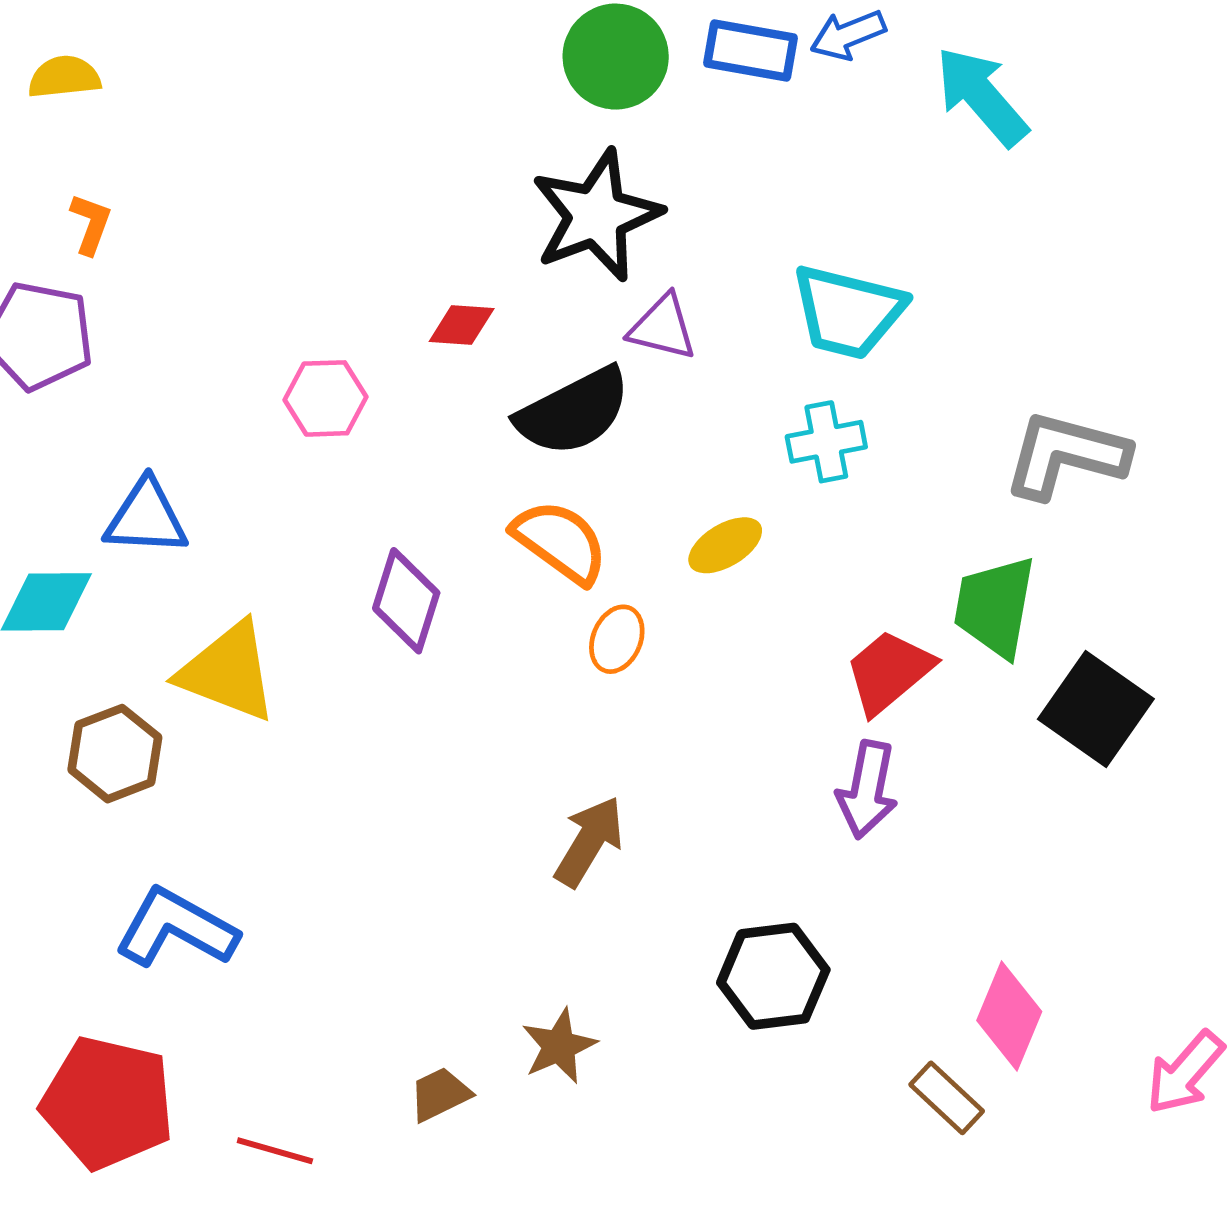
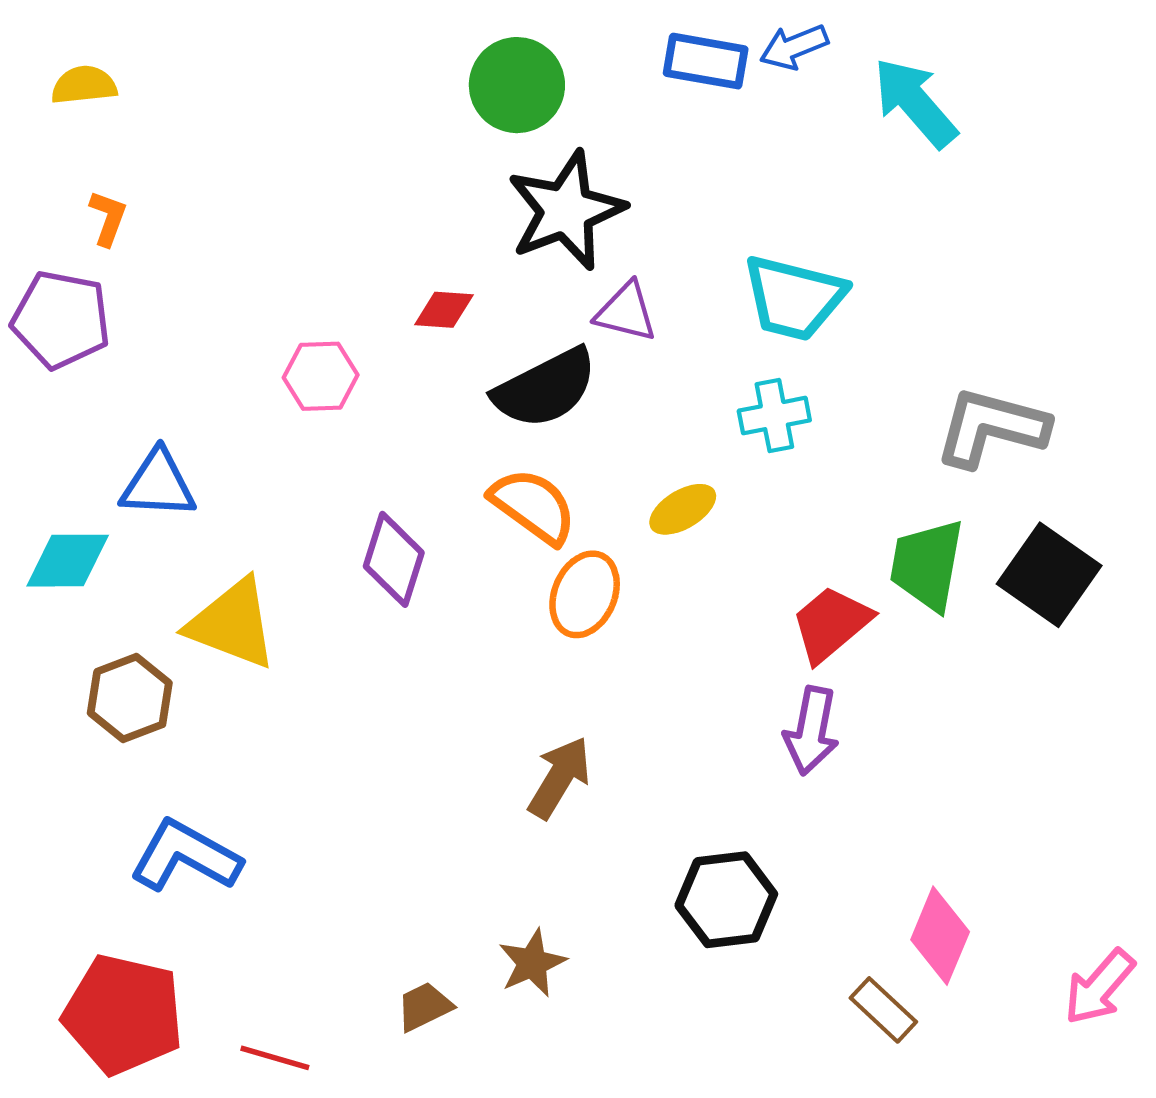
green circle: (616, 57) -> (517, 85), moved
orange ellipse: (617, 639) -> (585, 594), size x1.4
black square: (1096, 709) -> (1049, 575), moved

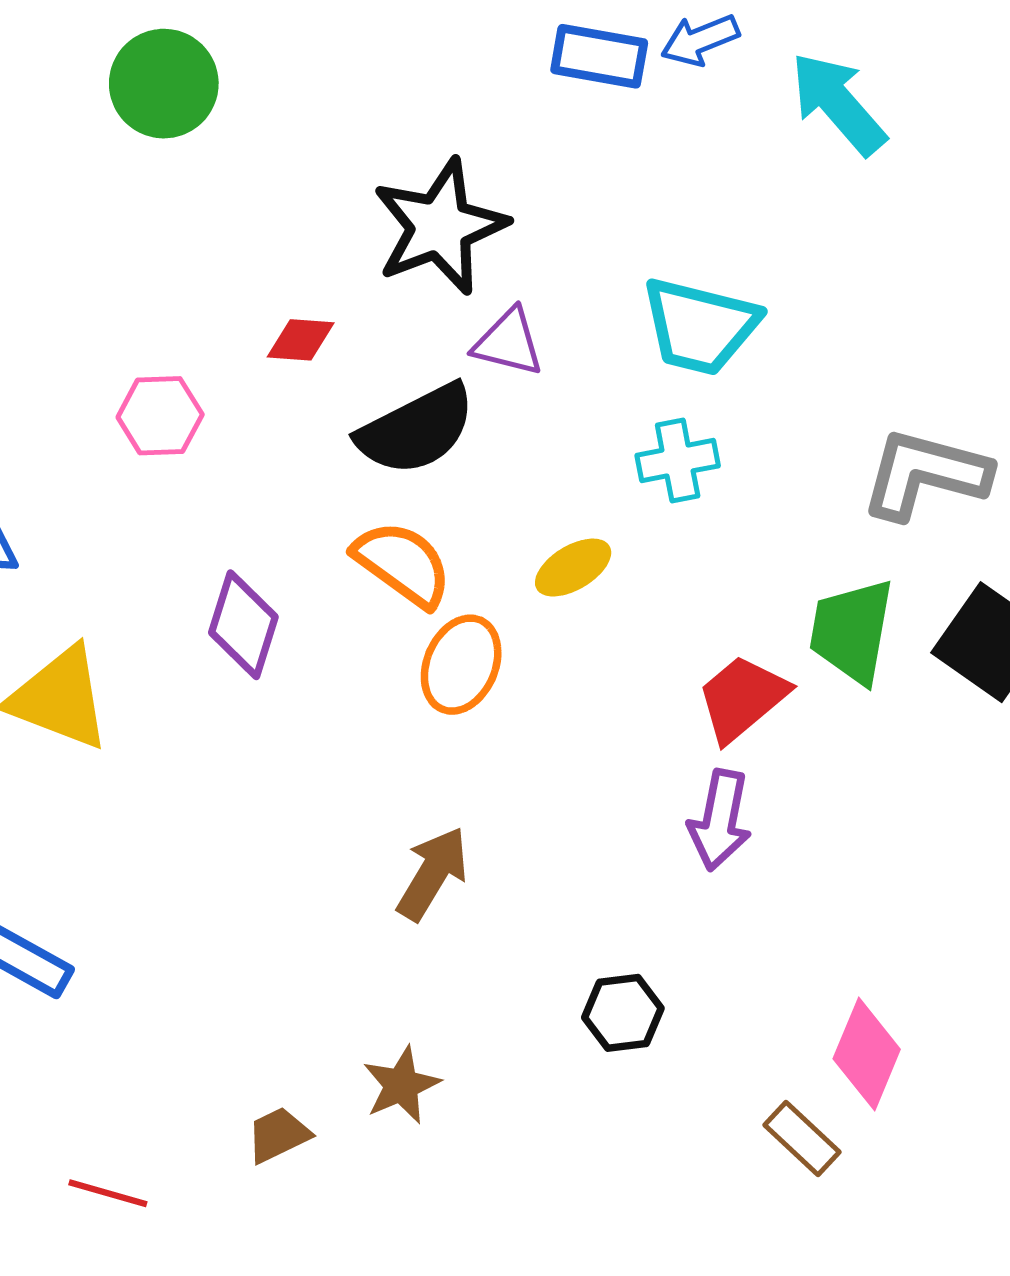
green circle: (517, 85) -> (164, 84), moved
black hexagon: (726, 900) -> (623, 1013), size x0.7

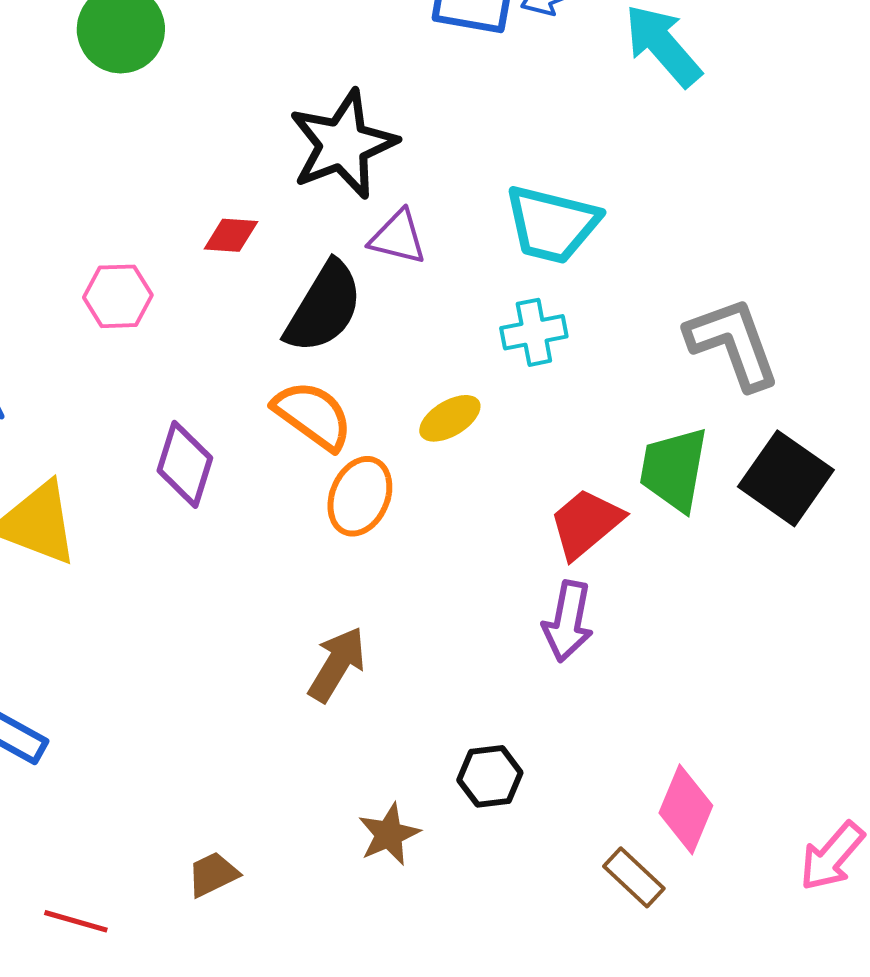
black semicircle: (416, 429) -> (324, 307), turned -32
gray L-shape: (925, 474) -> (733, 343), turned 55
brown star: (401, 1085) -> (389, 834), moved

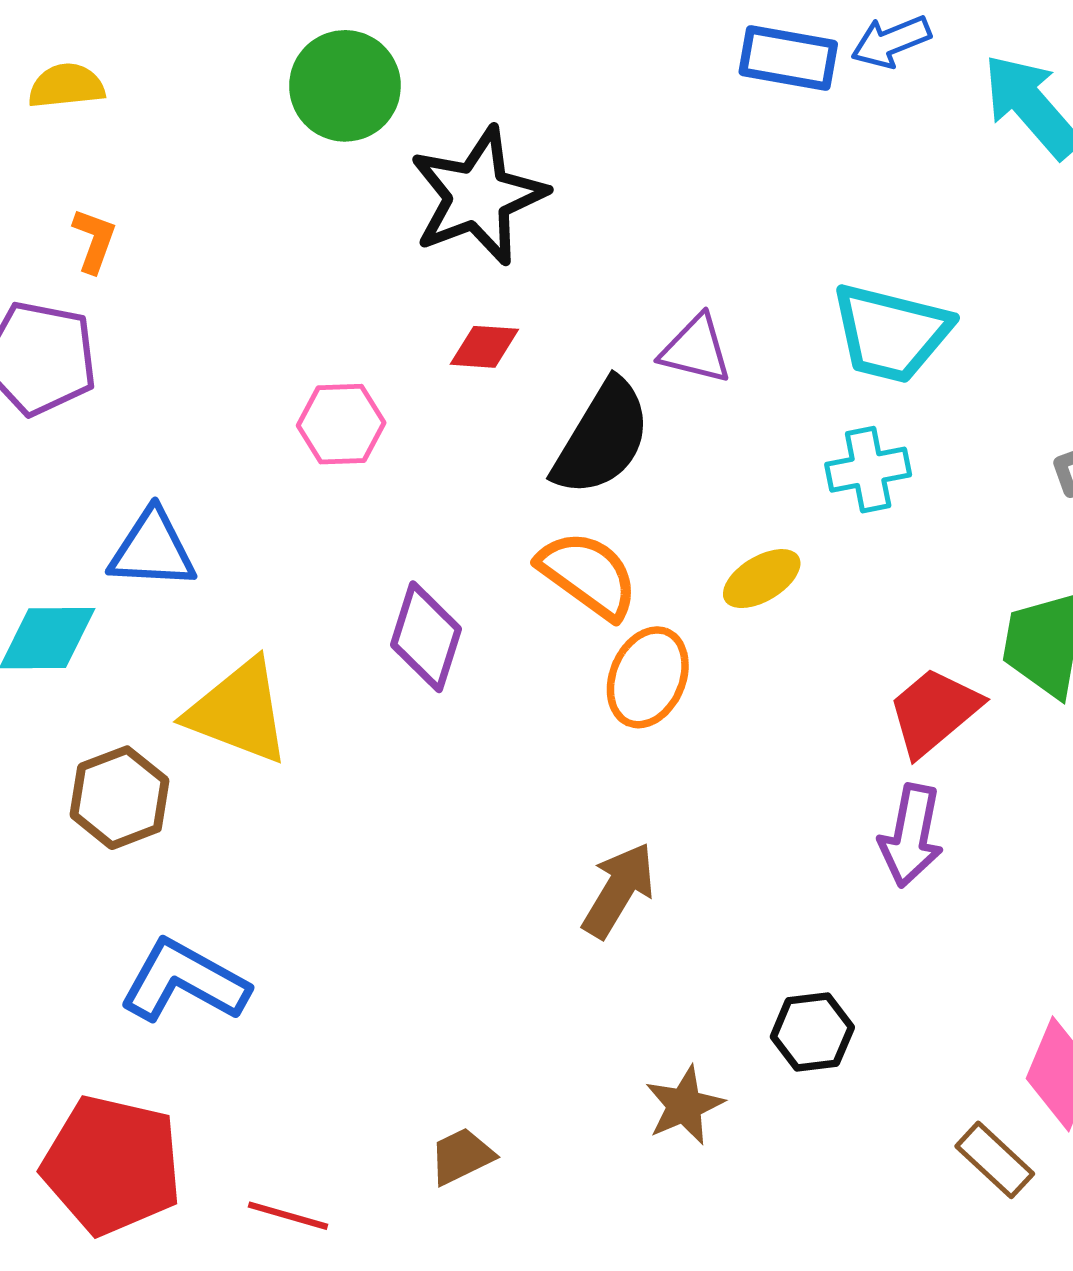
black star: (343, 144) -> (478, 196), moved

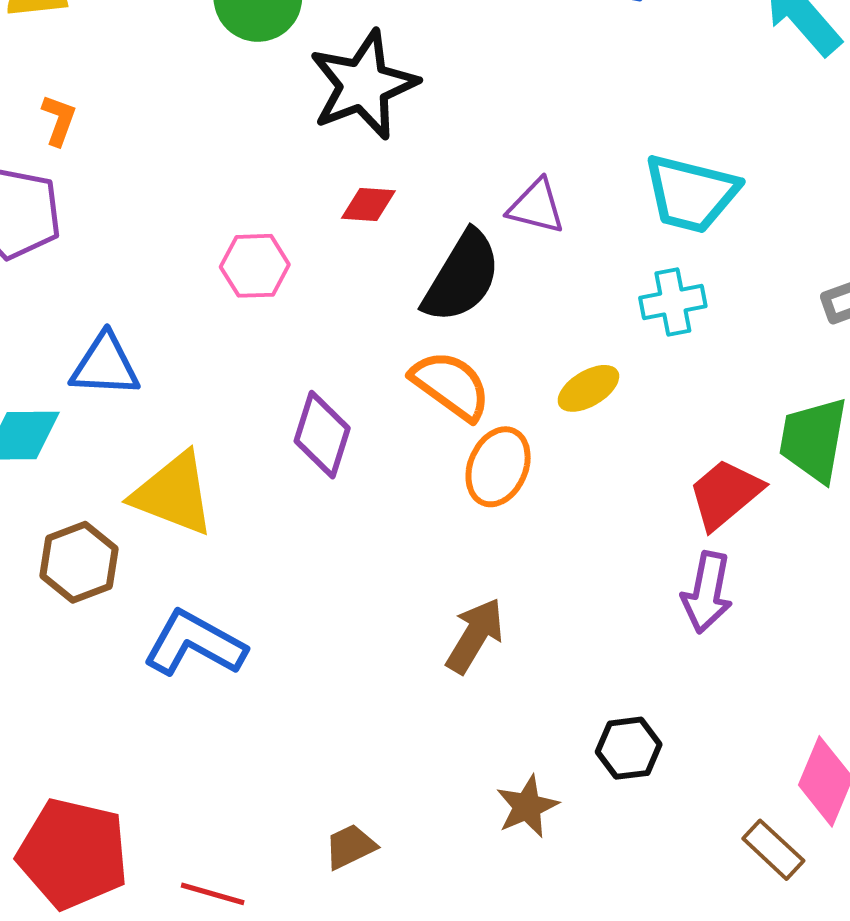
blue L-shape: (184, 981) -> (195, 644), moved

